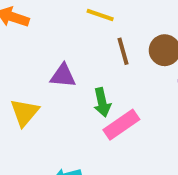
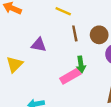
green arrow: (102, 102) -> (81, 64), moved

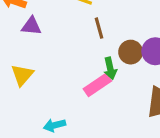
brown circle: (99, 35) -> (131, 52), moved
purple triangle: (39, 45) -> (31, 26), moved

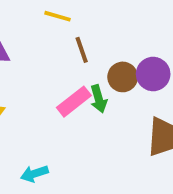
pink rectangle: (97, 85) -> (74, 102), moved

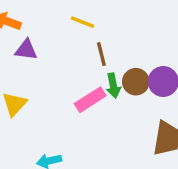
green arrow: (99, 99) -> (113, 86), moved

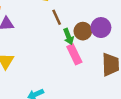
pink rectangle: (90, 100) -> (74, 54), moved, turned -72

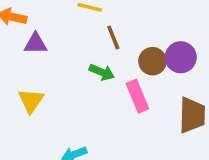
green arrow: (68, 37) -> (102, 72), moved, turned -49

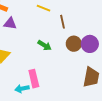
brown line: (113, 38) -> (62, 22), moved
pink rectangle: (137, 96) -> (34, 79), moved

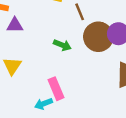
brown circle: (74, 44) -> (98, 37), size x1.5

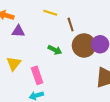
pink rectangle: (56, 89) -> (37, 75), moved

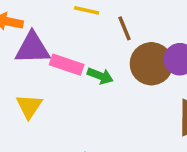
purple triangle: (18, 31) -> (32, 48), size x1.5
pink rectangle: (37, 75) -> (67, 65), moved, turned -48

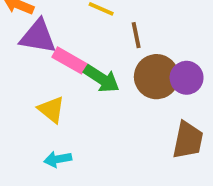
green arrow: (100, 76) -> (102, 79), size x1.4
yellow triangle: (29, 106) -> (51, 110), moved, turned -36

